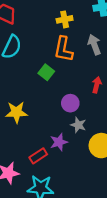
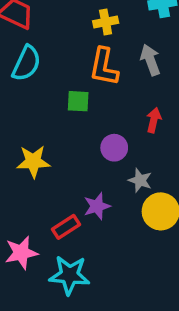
green square: (46, 72) -> (78, 101), turned -35
gray star: (78, 125) -> (140, 180), moved

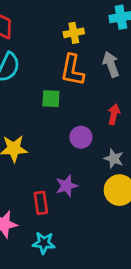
gray star: (140, 180) -> (114, 159), moved
red rectangle: (66, 227) -> (41, 203), turned -65
cyan star: (69, 275) -> (44, 243), size x0.7

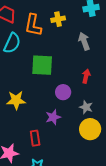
orange L-shape: (72, 70) -> (33, 25), moved
green square: (51, 99) -> (42, 65), size x1.6
purple star: (67, 186) -> (53, 117), moved

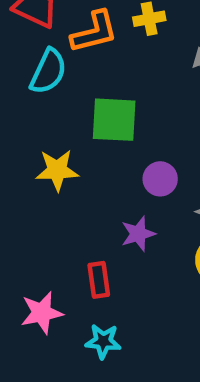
orange L-shape: (33, 25) -> (94, 32), turned -115
yellow star: (16, 100) -> (57, 170), moved

